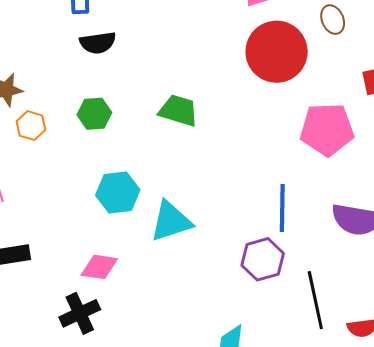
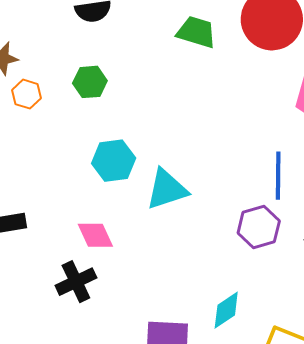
green trapezoid: (179, 110) -> (196, 32), moved
pink diamond: (99, 267) -> (95, 235), turned 57

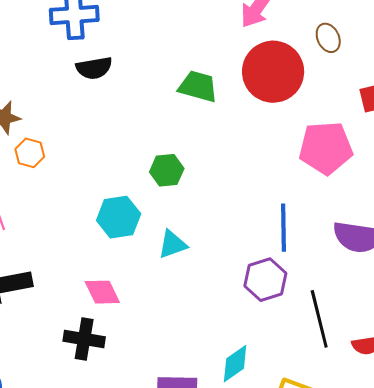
green hexagon: (90, 82) -> (167, 170), moved
cyan triangle: (167, 189) -> (172, 244), size x0.7
black cross: (76, 282) -> (84, 339), turned 36

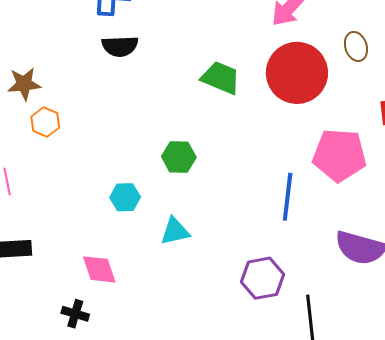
cyan hexagon: (119, 217) -> (125, 197), size x0.7
blue line: (284, 228) -> (288, 197), moved
black cross: (84, 339) -> (75, 314), size x0.7

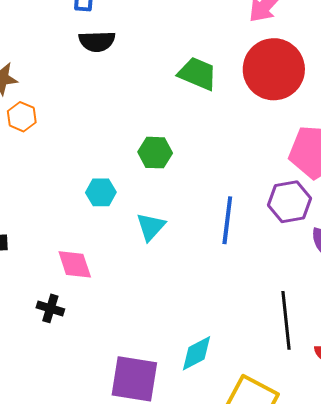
blue line: (288, 197) -> (227, 220), moved
cyan triangle: (175, 231) -> (151, 227), turned -36
purple hexagon: (263, 278) -> (290, 202), moved

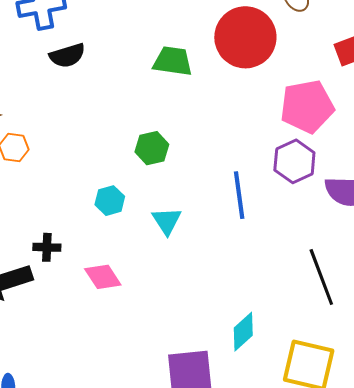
black cross: (50, 308) -> (47, 247), moved

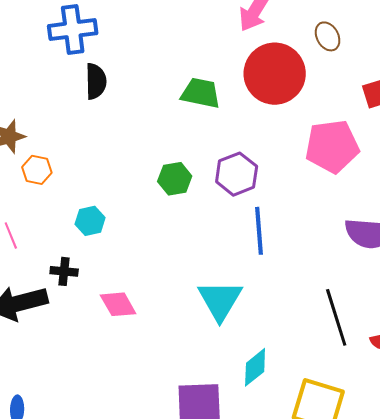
black semicircle: (67, 56) -> (96, 81), turned -78
purple hexagon: (294, 161) -> (237, 174), moved
cyan hexagon: (110, 201) -> (90, 221), moved
cyan triangle: (167, 221) -> (220, 300), moved, size x1.5

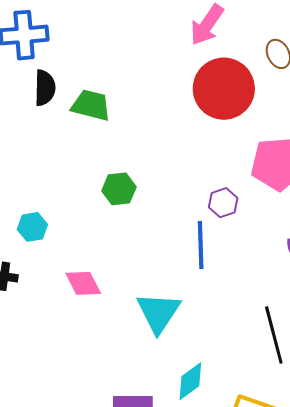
green trapezoid: (201, 93) -> (91, 105), moved
purple hexagon: (237, 174) -> (223, 203), moved, size x0.7
pink diamond: (118, 304) -> (83, 283), moved

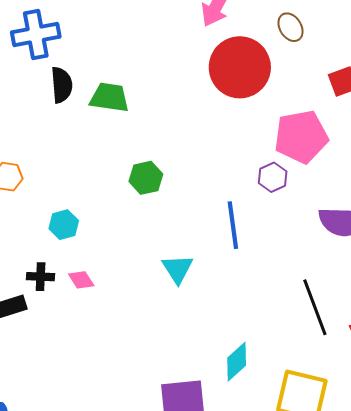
purple hexagon: (223, 203) -> (273, 177), moved
pink diamond: (83, 283) -> (81, 280), moved, size x0.7
cyan triangle: (159, 312) -> (178, 269), moved, size x0.7

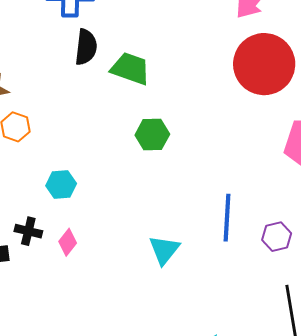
purple hexagon: (273, 177) -> (277, 237), moved
green hexagon: (146, 178) -> (152, 135), moved
pink diamond: (81, 280) -> (68, 242), turned 60

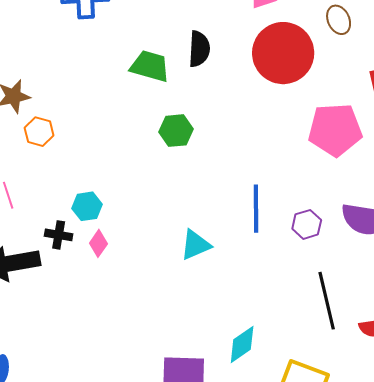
black semicircle: (86, 47) -> (199, 49), moved
cyan hexagon: (61, 185) -> (87, 206), moved
cyan triangle: (164, 250) -> (195, 245), turned 32

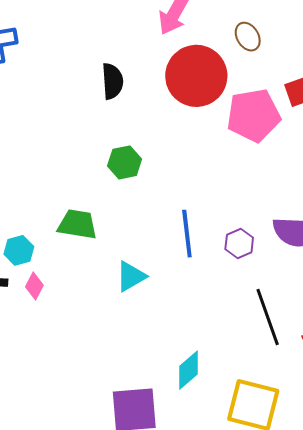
green trapezoid: (150, 66) -> (77, 224), moved
pink pentagon: (335, 130) -> (254, 115), moved
green hexagon: (176, 131) -> (125, 162), moved

